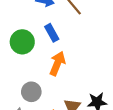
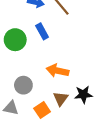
orange arrow: (57, 63) -> (58, 71), moved, turned -100

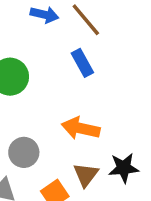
blue rectangle: (42, 31) -> (82, 63), moved

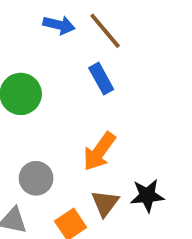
orange arrow: (81, 128) -> (99, 151), turned -66

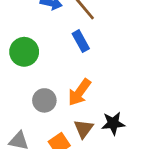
gray circle: (36, 178) -> (44, 100), moved

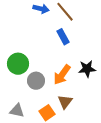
green circle: (24, 52) -> (18, 64), moved
black star: (113, 123) -> (87, 69), moved

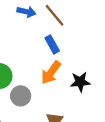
orange arrow: (62, 75) -> (51, 73), moved

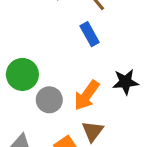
orange arrow: (51, 73) -> (87, 95), moved

